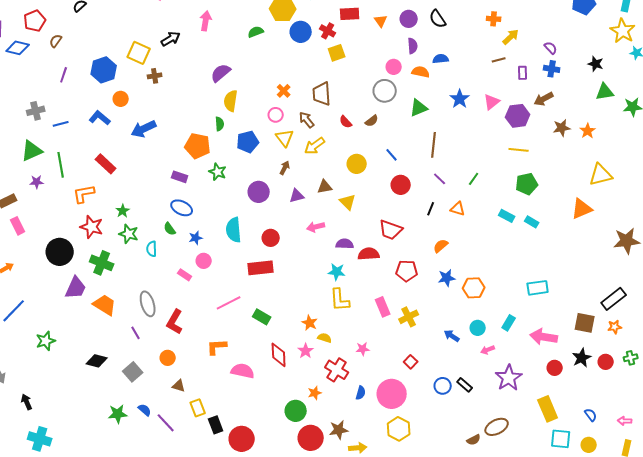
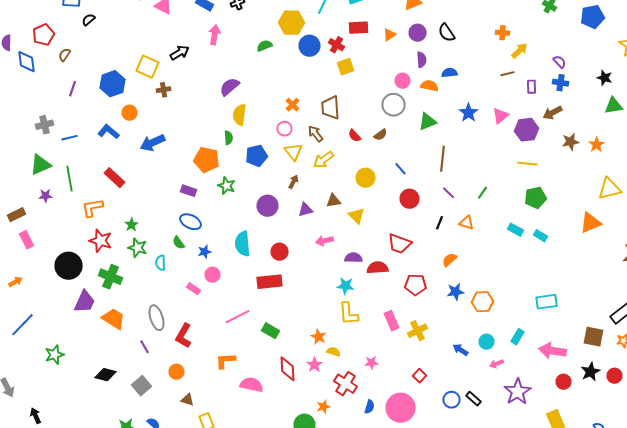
orange triangle: (381, 21) -> (390, 35), turned 32
blue diamond: (18, 48) -> (26, 62), turned 70

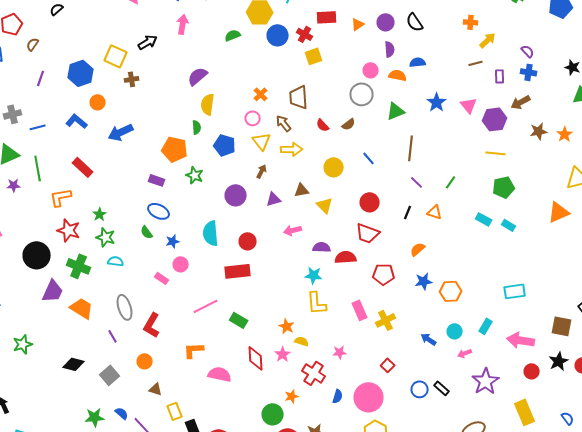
pink triangle: (500, 116) -> (469, 105), turned -30
blue pentagon: (256, 156) -> (225, 145), turned 30
yellow arrow: (324, 160) -> (292, 149), turned -145
red circle: (410, 199) -> (370, 202), moved
cyan semicircle: (160, 263) -> (116, 261), moved, turned 98

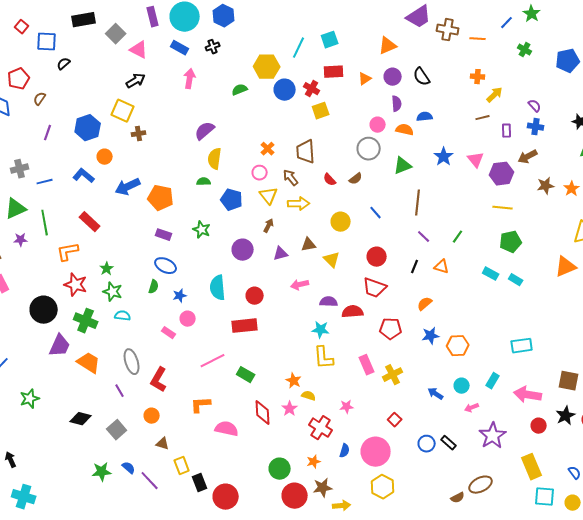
black arrow: (148, 42) -> (136, 81), moved
green semicircle: (197, 127) -> (204, 182), turned -88
orange pentagon: (175, 149) -> (161, 198), moved
green semicircle: (147, 232) -> (154, 287), turned -128
orange star: (292, 396) -> (314, 462), moved

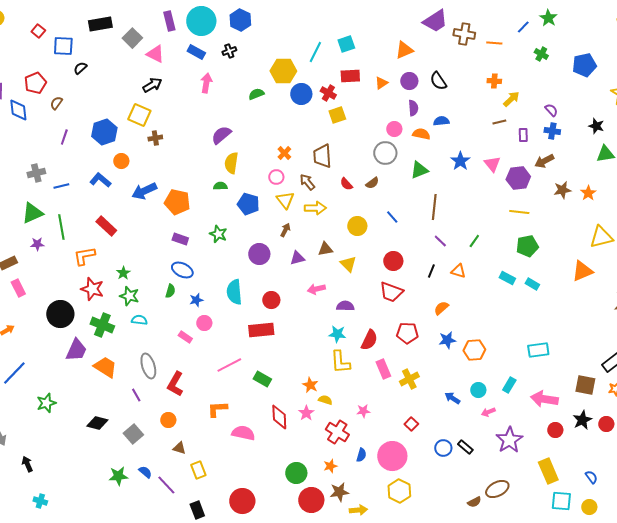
red semicircle: (353, 312) -> (369, 340), moved, turned 120
black rectangle: (200, 483) -> (197, 510), moved
cyan cross: (24, 497) -> (40, 501), size x0.6

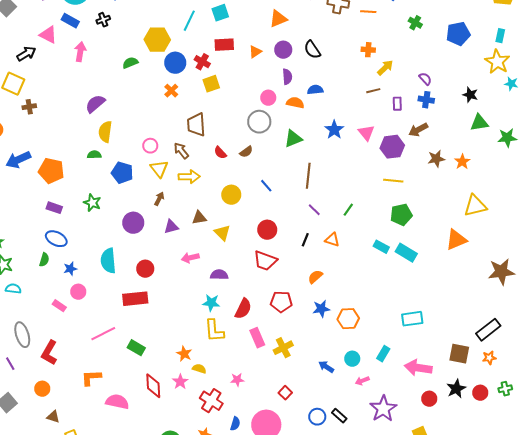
pink triangle: (155, 54) -> (48, 35), moved
orange cross: (284, 153) -> (171, 91), moved
cyan rectangle: (532, 284) -> (406, 253), size x1.5

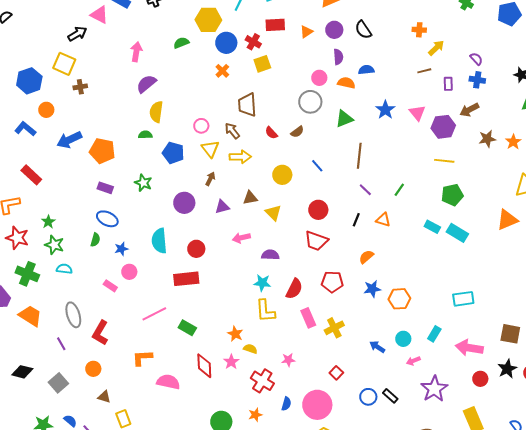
pink arrow: (80, 52) -> (136, 52), moved

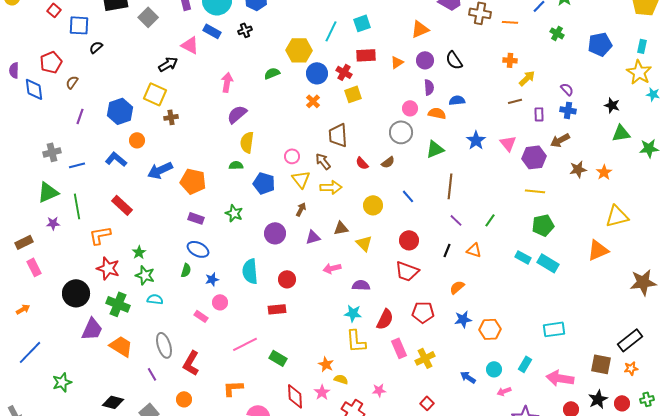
red rectangle: (186, 279) -> (277, 309), size x0.7

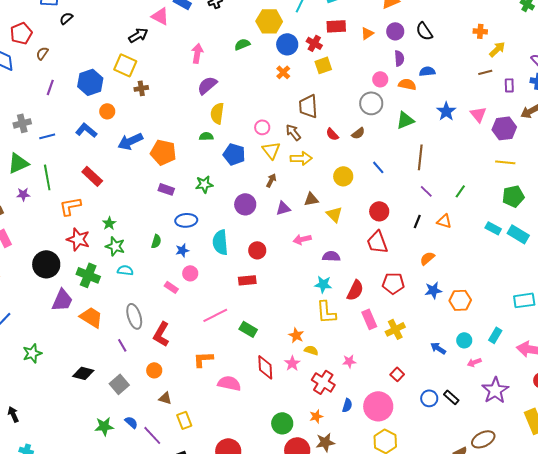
green star: (234, 213) -> (204, 184), turned -30
blue ellipse: (198, 249) -> (186, 220), moved, turned -30
red trapezoid: (407, 271) -> (377, 242), turned 50

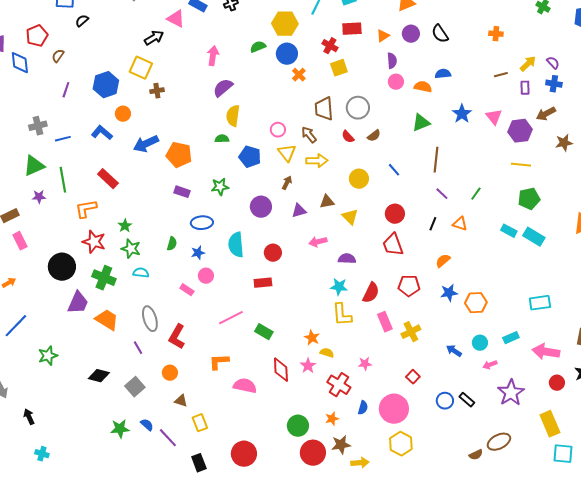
blue circle: (287, 44) -> (287, 54), moved
yellow arrow: (497, 49) -> (528, 64), moved
purple semicircle: (399, 58) -> (392, 61), moved
gray circle: (371, 103) -> (358, 108), moved
cyan rectangle: (495, 335) -> (511, 338), turned 35

